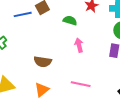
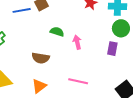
green semicircle: (70, 20) -> (57, 32), moved

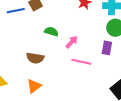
pink arrow: (77, 42) -> (72, 42), turned 56
pink line: (78, 81) -> (81, 62), moved

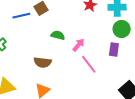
pink line: (81, 62) -> (89, 64), turned 42

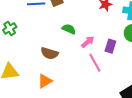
purple rectangle: (114, 50) -> (110, 46), moved

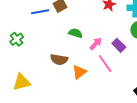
purple rectangle: (110, 46) -> (119, 45), turned -56
orange triangle: (45, 81) -> (79, 72), moved

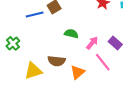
yellow triangle: (21, 82) -> (33, 71), moved

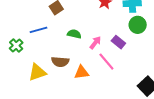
blue line: (35, 15) -> (39, 30), moved
orange triangle: (78, 72) -> (82, 72), turned 35

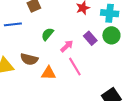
green semicircle: (74, 34) -> (47, 34), turned -72
purple rectangle: (118, 42) -> (90, 38), moved

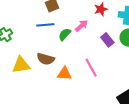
blue line: (13, 24) -> (45, 25), moved
pink arrow: (67, 46) -> (81, 26), moved

